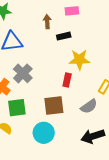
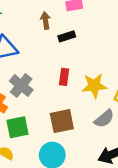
yellow star: (79, 60) -> (94, 86), moved
red rectangle: (67, 80) -> (64, 77), moved

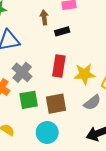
red rectangle: (64, 77) -> (59, 66), size x1.5
green square: (17, 127) -> (29, 100), moved

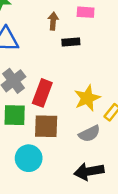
red rectangle: (59, 66) -> (42, 93), moved
yellow star: (85, 74) -> (87, 98), turned -30

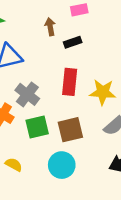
red rectangle: (42, 93) -> (70, 82), moved
yellow star: (87, 98) -> (103, 92), turned -30

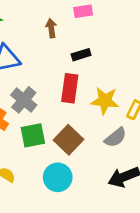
black rectangle: (73, 42) -> (81, 55), moved
brown square: (70, 130) -> (69, 140), turned -35

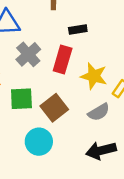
gray cross: (24, 100) -> (28, 54), moved

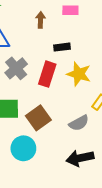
yellow star: (94, 76) -> (79, 74), moved

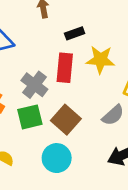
gray cross: (16, 68) -> (34, 85), moved

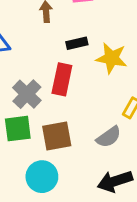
yellow star: (100, 60) -> (112, 58), moved
brown square: (66, 120) -> (57, 136), turned 32

